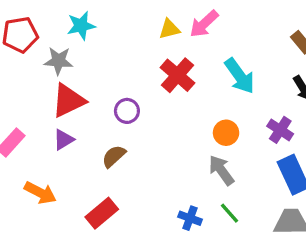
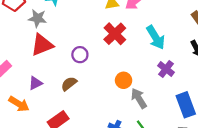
purple cross: (280, 130) -> (166, 69), moved
orange circle: (226, 133) -> (124, 80), moved
purple triangle: (64, 140) -> (35, 83), moved

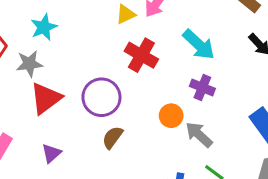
purple circle: (80, 55) -> (101, 97), size x1.6
purple cross: (166, 69) -> (202, 87), moved
brown semicircle: (69, 84) -> (112, 137), moved

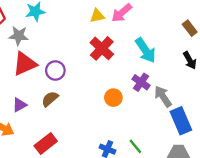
purple circle: (101, 97) -> (55, 70), moved, size x0.7
gray arrow: (199, 135) -> (163, 96), moved
brown semicircle: (112, 137) -> (50, 99), moved

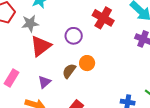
purple circle: (55, 70) -> (74, 36), moved
orange circle: (113, 98) -> (87, 63), moved

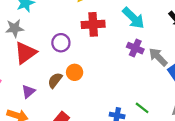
red cross: (103, 18) -> (93, 24), turned -35

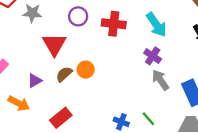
purple circle: (61, 43) -> (78, 16), moved
red triangle: (25, 53) -> (54, 44), moved, turned -35
gray arrow: (158, 57) -> (160, 80), moved

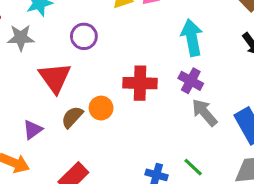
red cross: (114, 24) -> (140, 83), moved
cyan arrow: (156, 25) -> (192, 38), turned -150

